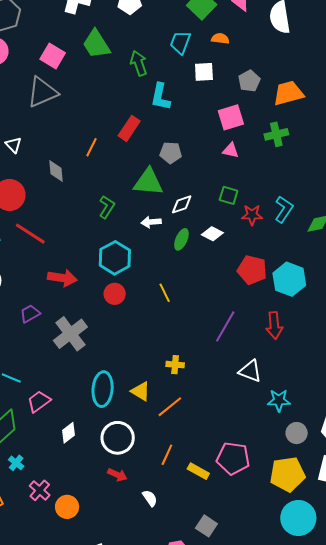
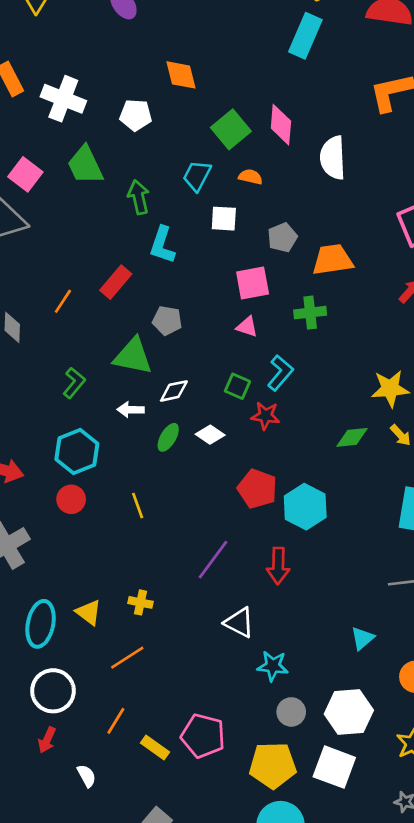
cyan L-shape: (284, 209) -> (280, 373), moved
yellow triangle: (141, 391) -> (89, 612), moved
red arrow: (117, 475) -> (47, 740), turned 84

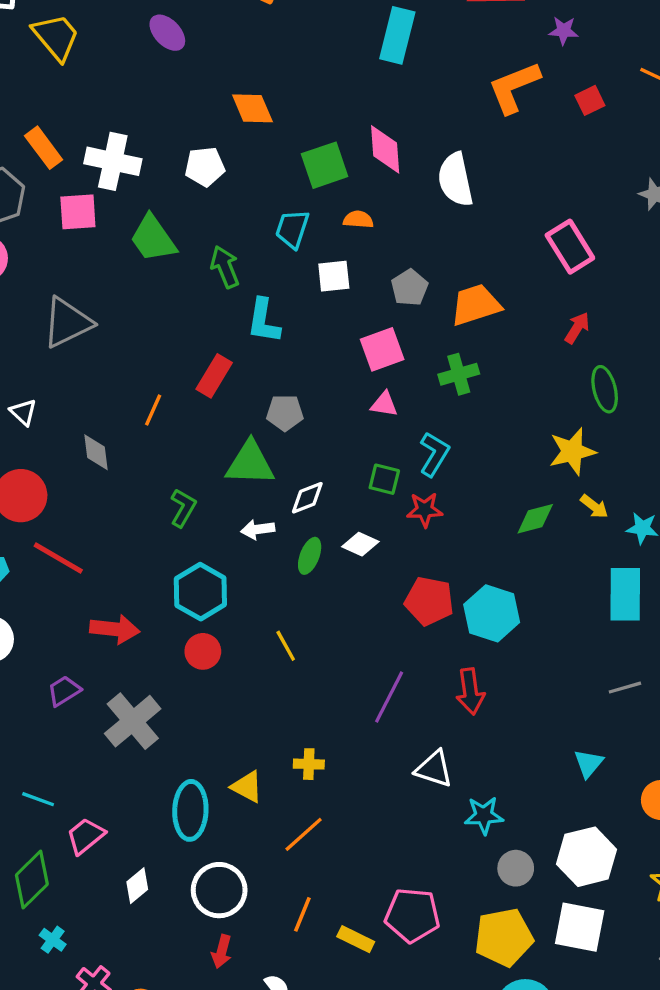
green square: (231, 129) -> (325, 165), turned 30
pink square: (25, 174) -> (78, 212), moved, turned -32

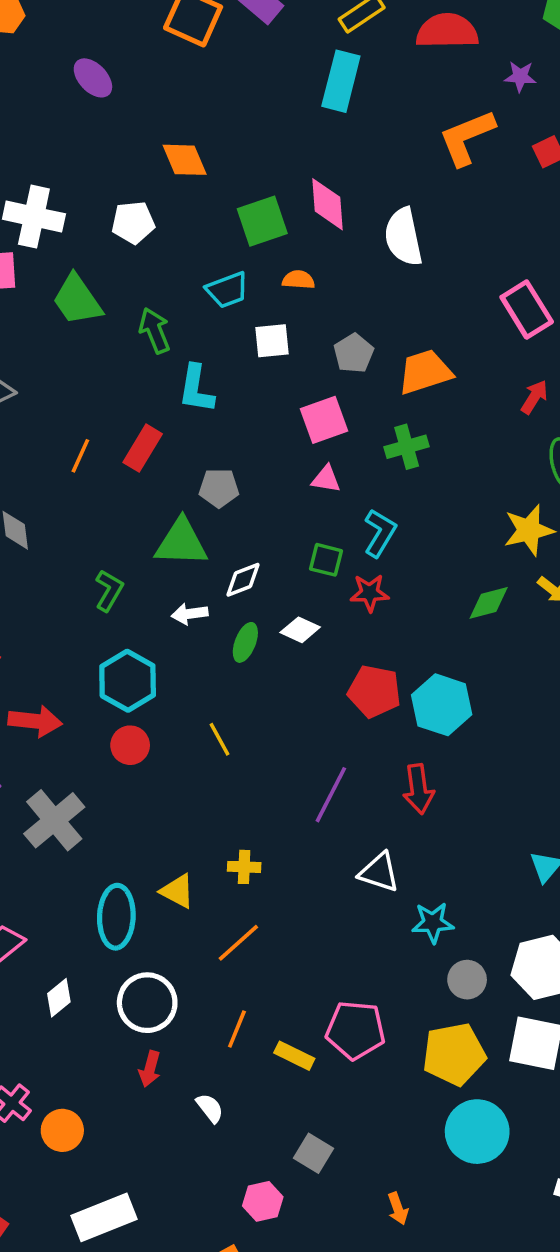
cyan trapezoid: (292, 229) -> (227, 290), turned -129
orange line: (153, 410) -> (80, 456), moved

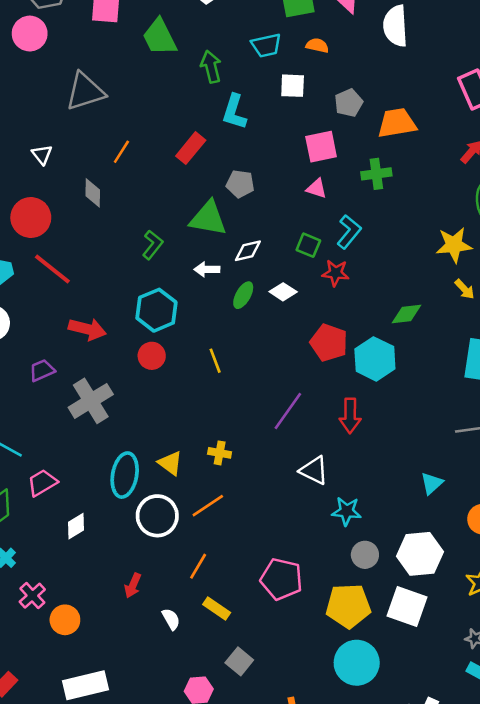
orange line: (80, 456) -> (121, 152), moved
green diamond: (489, 603) -> (406, 314), moved
white circle: (147, 1003) -> (157, 516), moved
yellow rectangle: (294, 1056) -> (217, 608), moved

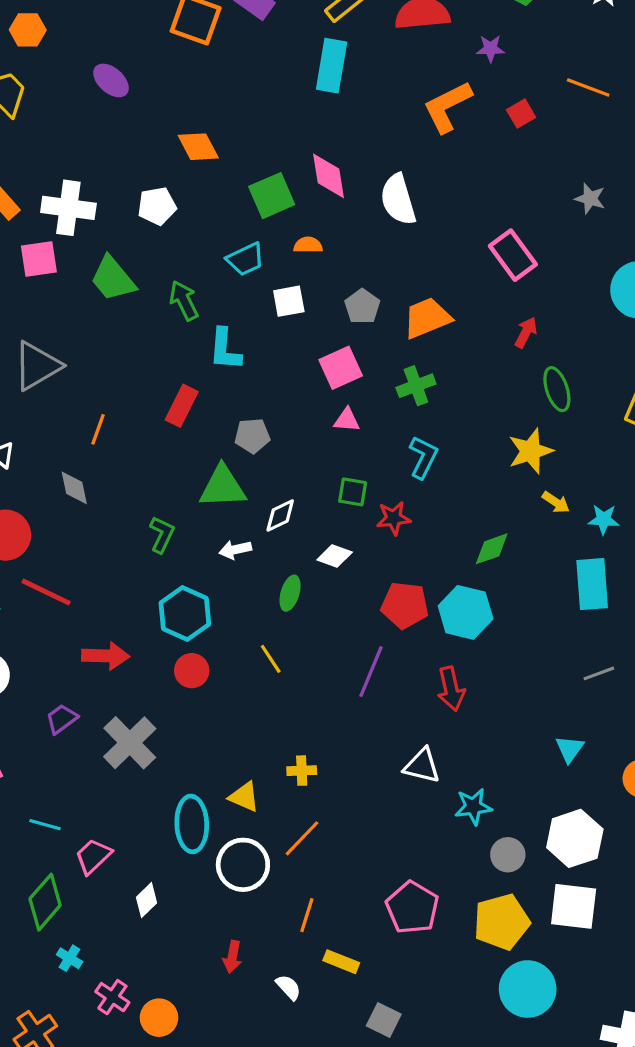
cyan L-shape: (349, 232) -> (423, 457), moved
green ellipse: (243, 295) -> (290, 593), moved
purple line: (288, 411) -> (371, 672), moved
pink pentagon: (281, 579) -> (412, 908), turned 30

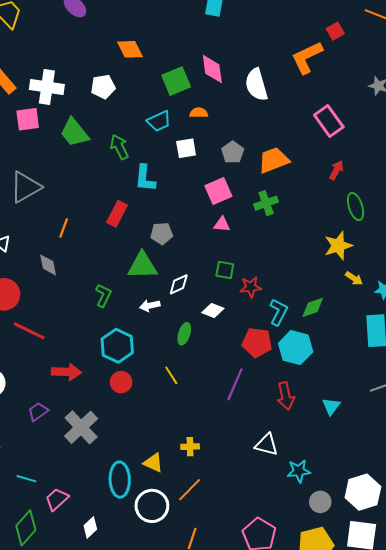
orange L-shape: (447, 107) -> (307, 57), moved
cyan L-shape: (423, 457) -> (279, 312), moved
cyan triangle: (570, 749) -> (331, 406), moved

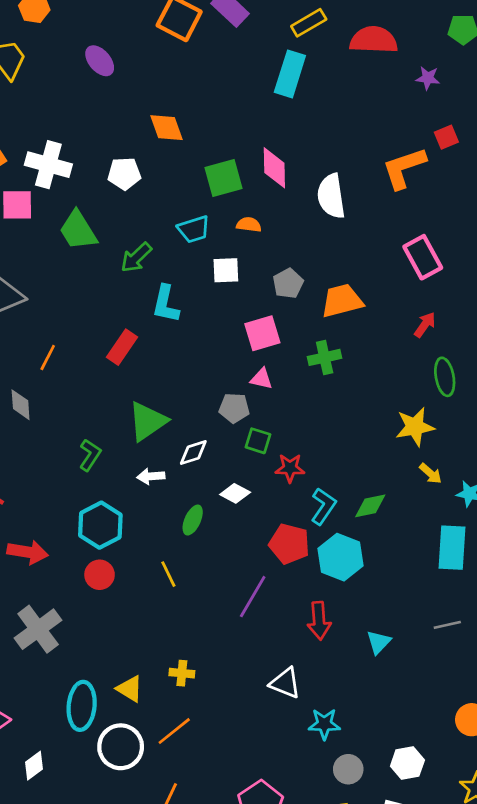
green arrow: (119, 147) -> (136, 257), turned -115
gray pentagon: (162, 233) -> (234, 408), moved
green triangle: (142, 266) -> (148, 421), turned -40
white hexagon: (363, 492) -> (407, 763), size x0.7

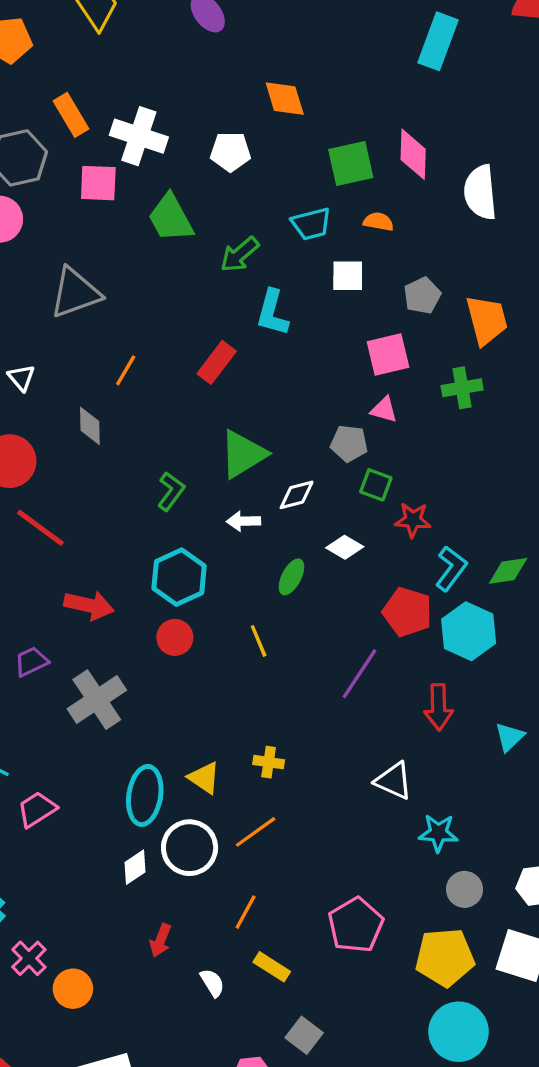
orange trapezoid: (342, 301) -> (487, 320), turned 87
white diamond: (34, 766) -> (135, 867), moved

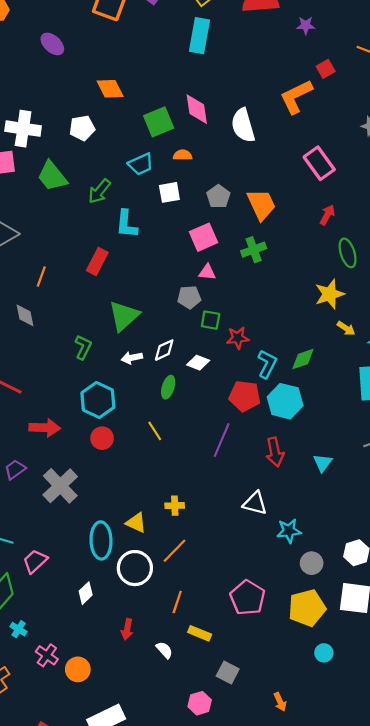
white diamond: (297, 495) -> (164, 350), moved
white diamond: (135, 867) -> (86, 593), moved
cyan circle: (459, 1032) -> (324, 653), size x0.5

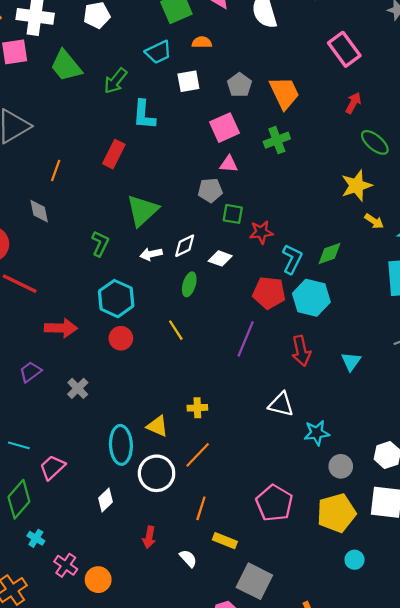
green ellipse: (348, 253) -> (375, 142), turned -32
gray cross: (60, 486) -> (78, 388), size x0.6
gray square: (228, 672) -> (254, 581), size x1.5

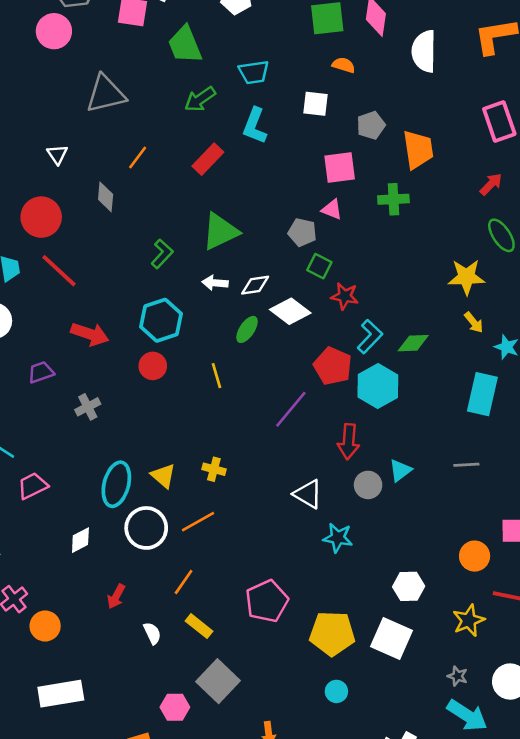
cyan trapezoid: (158, 52) -> (254, 72), moved
green arrow: (115, 81) -> (200, 99), moved
white diamond: (220, 258) -> (290, 311), size x1.4
gray circle: (341, 466) -> (368, 485), moved

